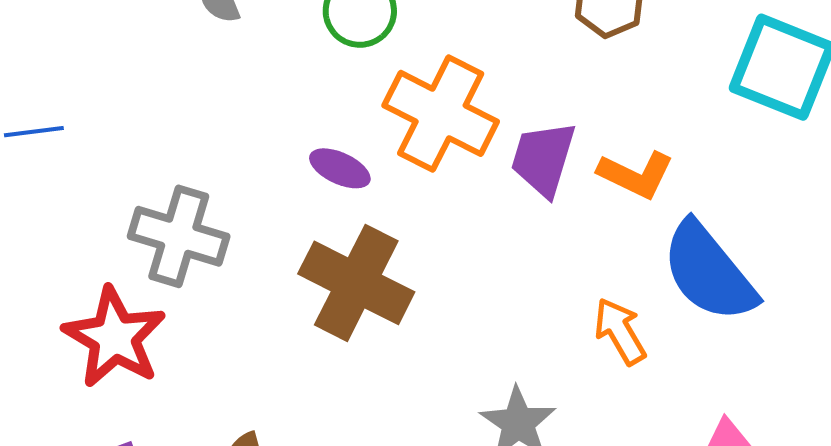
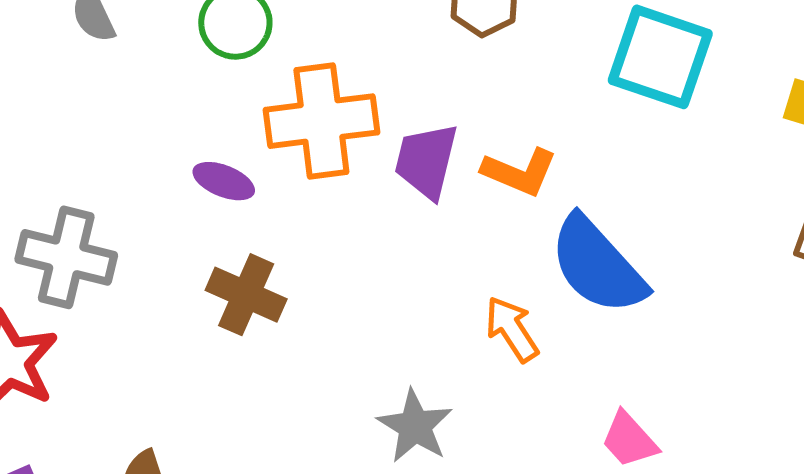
orange cross: (441, 113) -> (321, 121), turned -31
brown cross: (356, 283) -> (246, 295), size x0.7

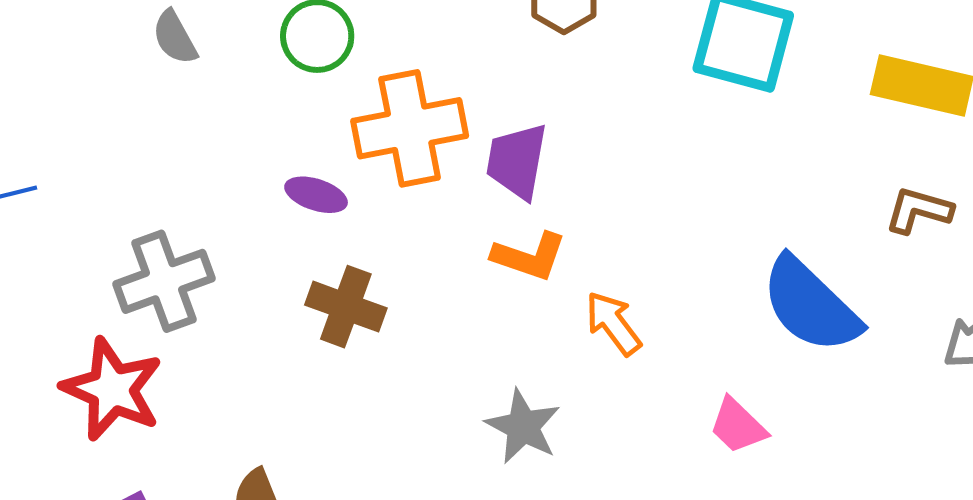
orange L-shape: (520, 172) -> (529, 256), moved
gray cross: (66, 257) -> (164, 281), turned -30
blue semicircle: (598, 265) -> (811, 305), moved

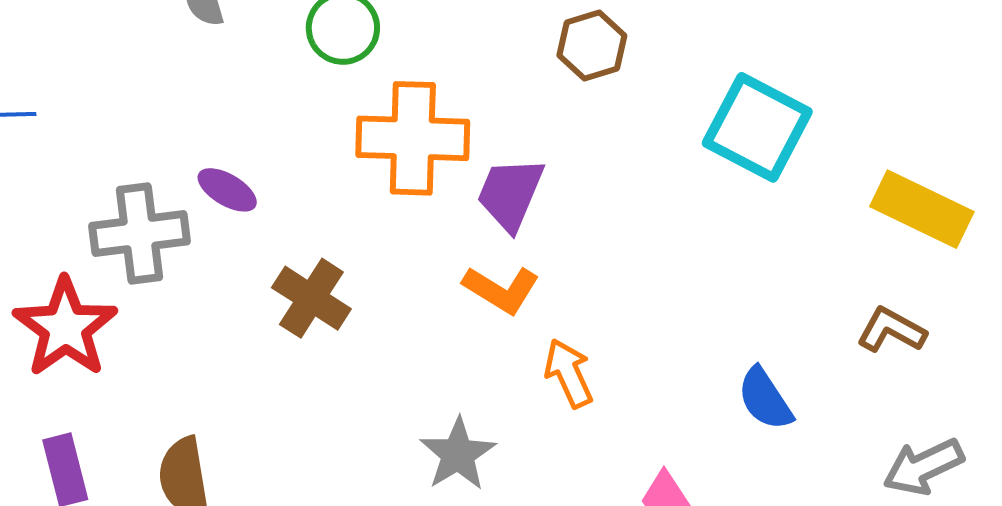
purple ellipse: (316, 195) -> (227, 190), moved
blue semicircle: (811, 305) -> (765, 399), size x0.6

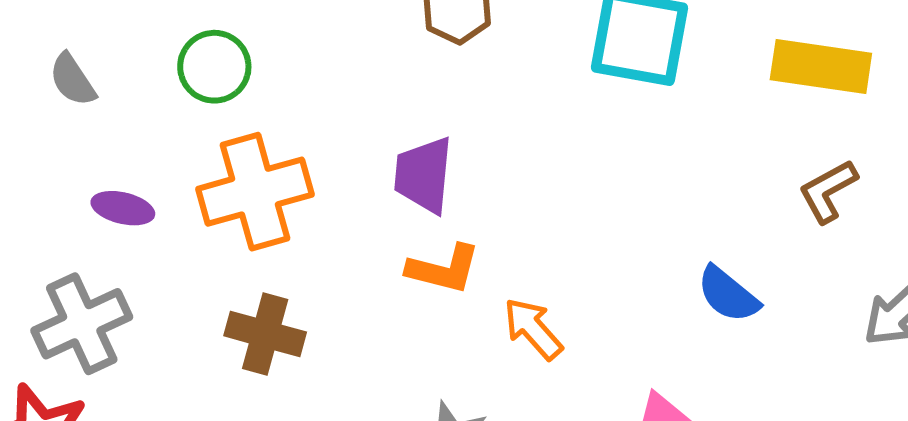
orange cross: (413, 138) -> (255, 192), moved
purple ellipse: (227, 190) -> (123, 208), moved
brown L-shape: (891, 330) -> (828, 191), turned -40

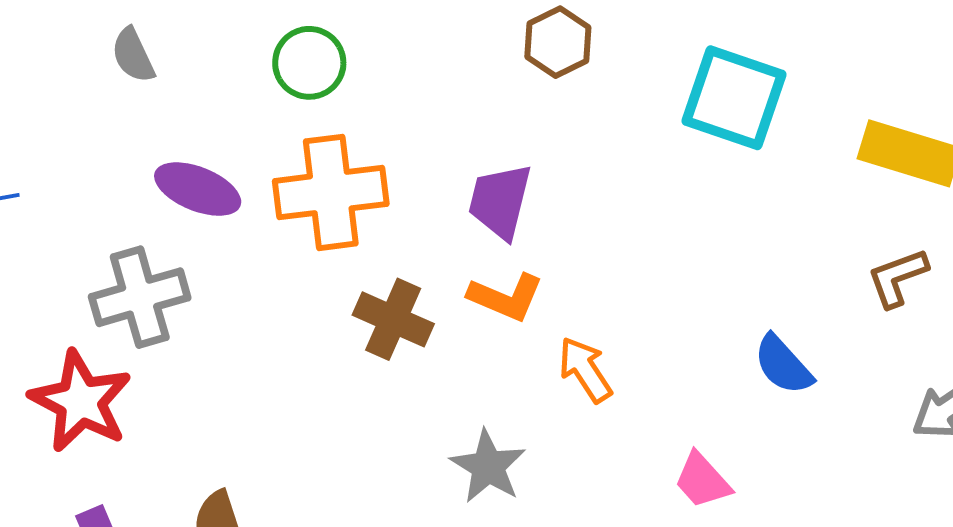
gray semicircle: (73, 80) -> (133, 55), moved
purple ellipse: (123, 208) -> (198, 189), size x1.4
brown cross: (265, 334) -> (393, 319), moved

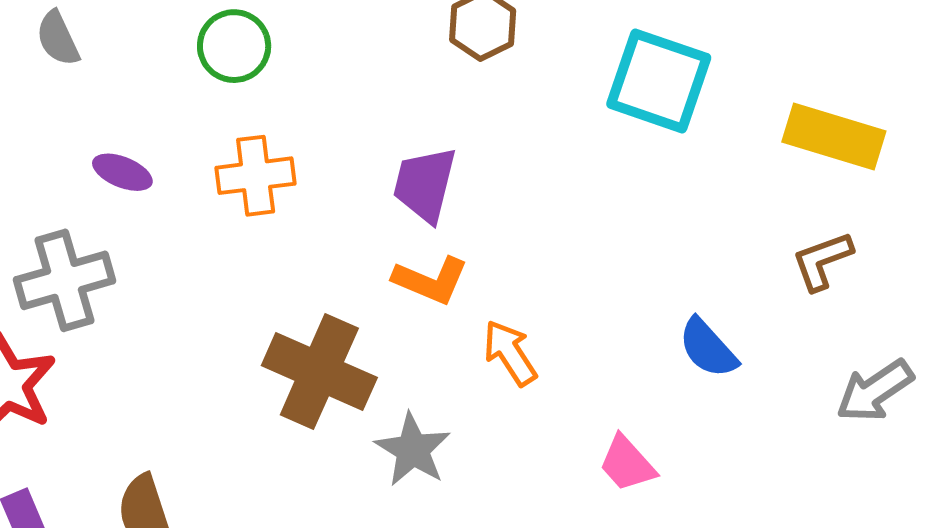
purple ellipse: (198, 189) -> (122, 172), size x0.7
orange cross: (331, 192) -> (256, 176), size x0.7
brown cross: (393, 319) -> (319, 371), moved, size x1.4

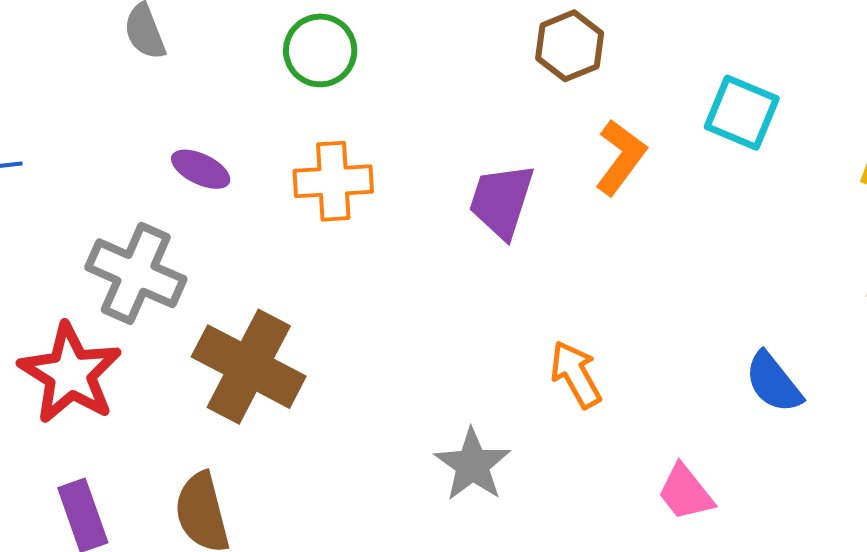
cyan square: (659, 81) -> (742, 113), size x0.7
gray cross: (64, 280) -> (136, 273), turned 36
orange L-shape: (431, 280) -> (621, 157), moved, turned -80
brown cross: (319, 371) -> (249, 367), moved

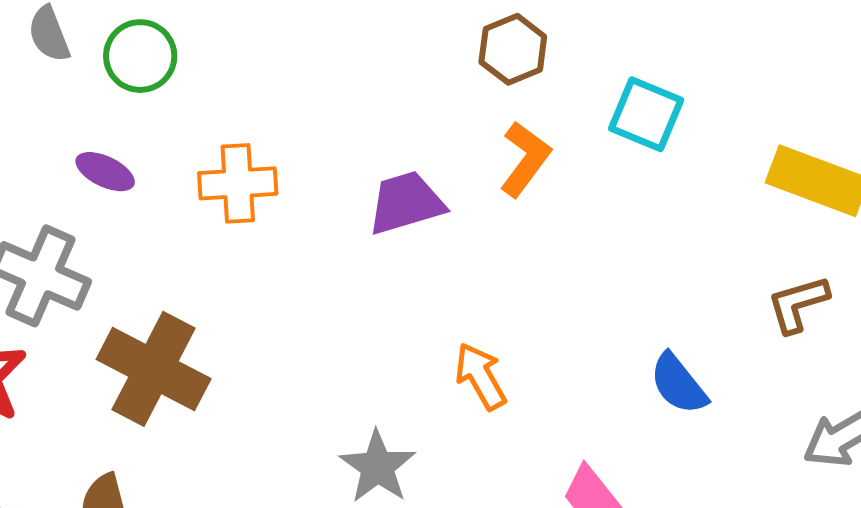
brown hexagon: (570, 46) -> (513, 49), moved
green circle: (320, 50) -> (140, 56), moved
purple trapezoid: (502, 201) -> (406, 203), turned 56

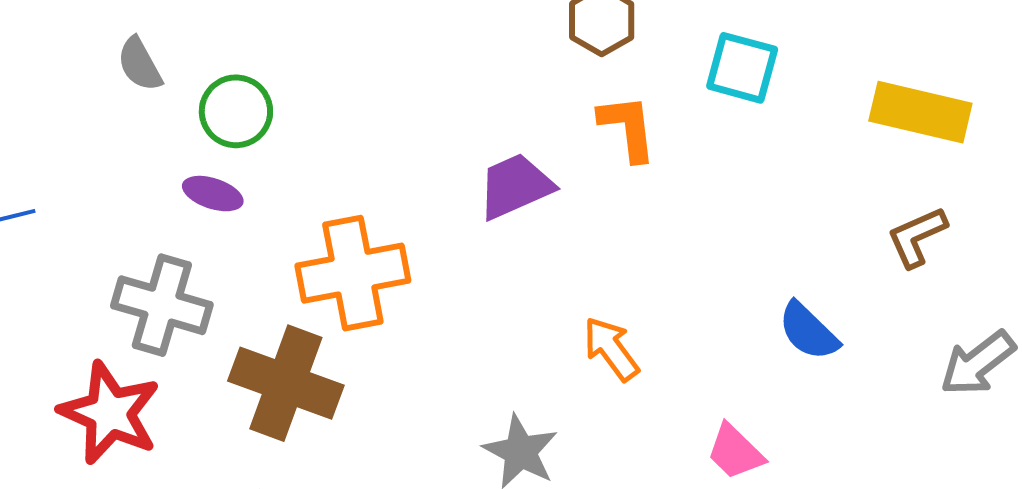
green circle: (140, 56) -> (236, 111), moved
orange L-shape: (525, 159) -> (628, 128), turned -36
orange cross: (238, 183) -> (353, 273), moved, size x1.4

